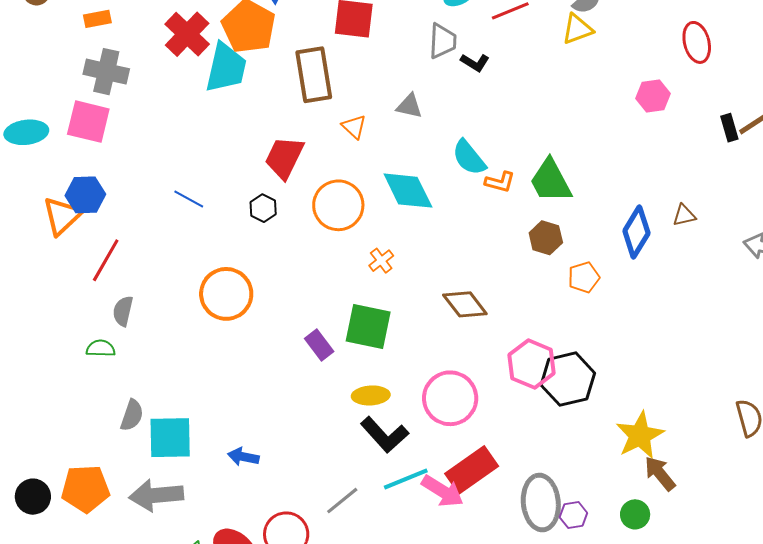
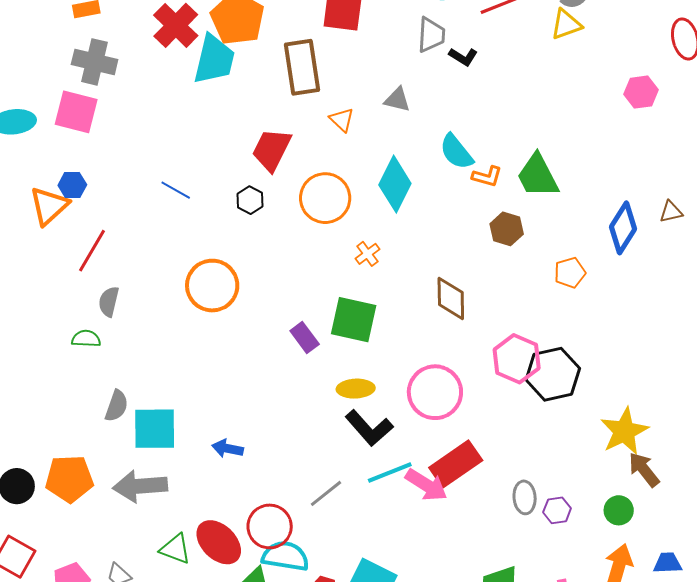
cyan diamond: (408, 191) -> (395, 184), turned 52
blue hexagon: (85, 195) -> (72, 185), size x0.7
brown hexagon: (546, 238) -> (507, 229), moved
brown diamond: (465, 304) -> (451, 299), turned 36
gray ellipse: (541, 503) -> (525, 497), size x0.6

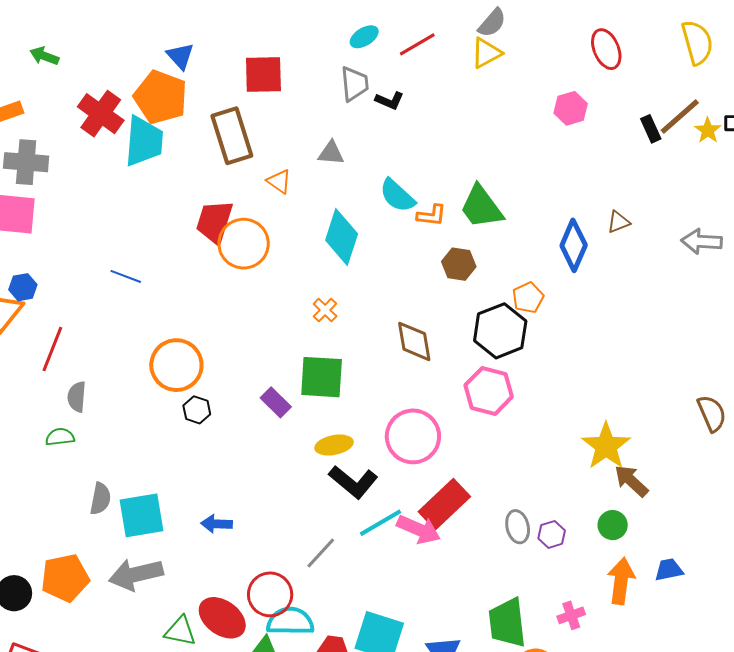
orange circle: (325, 198) -> (244, 244), moved
black hexagon: (250, 200) -> (197, 410), moved
black hexagon: (553, 374) -> (500, 331), moved

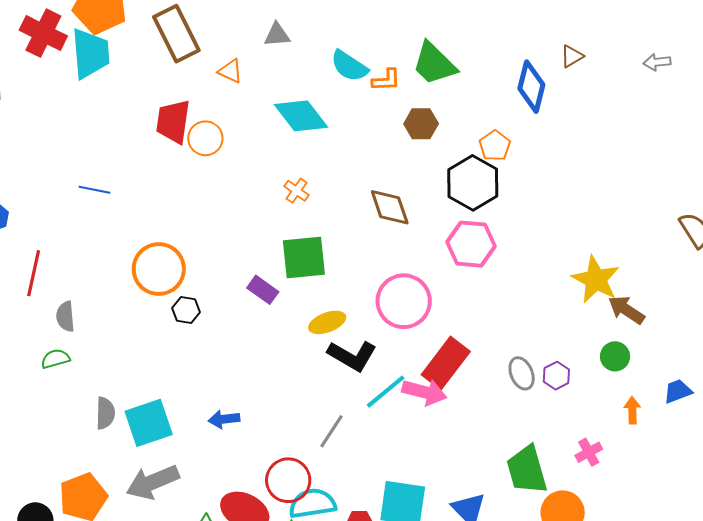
cyan diamond: (342, 237) -> (301, 116), turned -46
gray arrow: (702, 241) -> (657, 62), size x0.7
orange circle: (244, 244) -> (205, 138), size x0.7
orange arrow: (621, 581) -> (632, 410), size x0.6

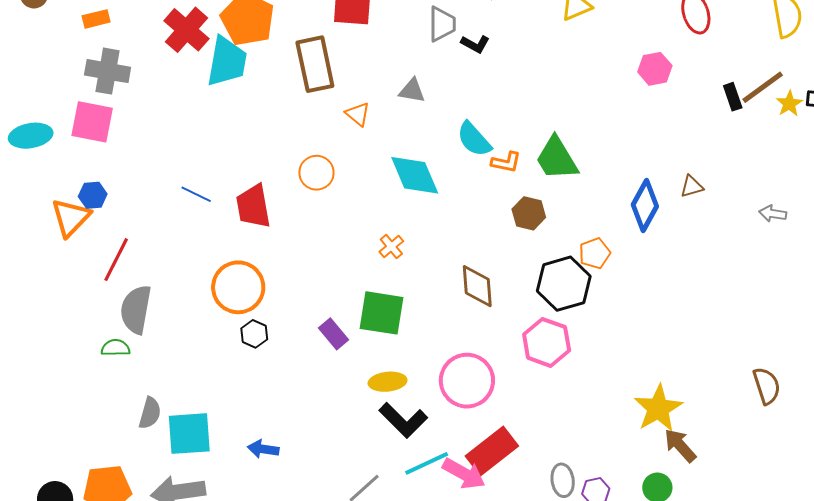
red trapezoid: (173, 121) -> (253, 206), moved, turned -33
gray semicircle: (65, 316) -> (136, 309), size x1.6

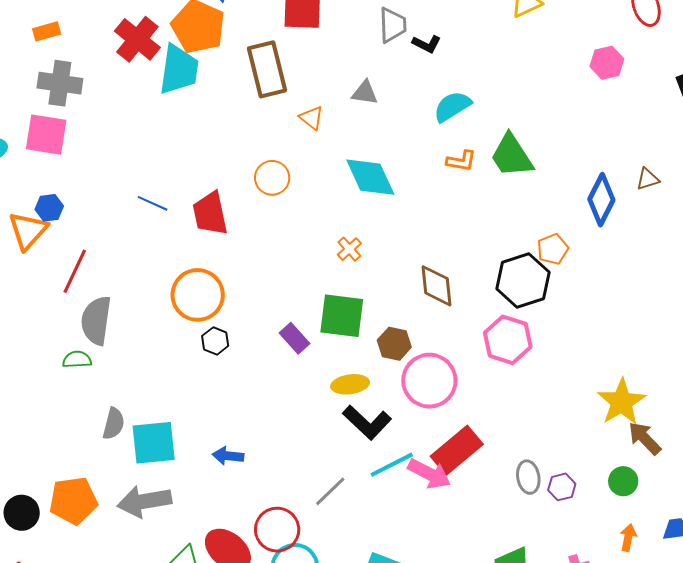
cyan semicircle: (474, 139) -> (452, 106), moved, turned 102
brown hexagon: (529, 213) -> (394, 344), moved

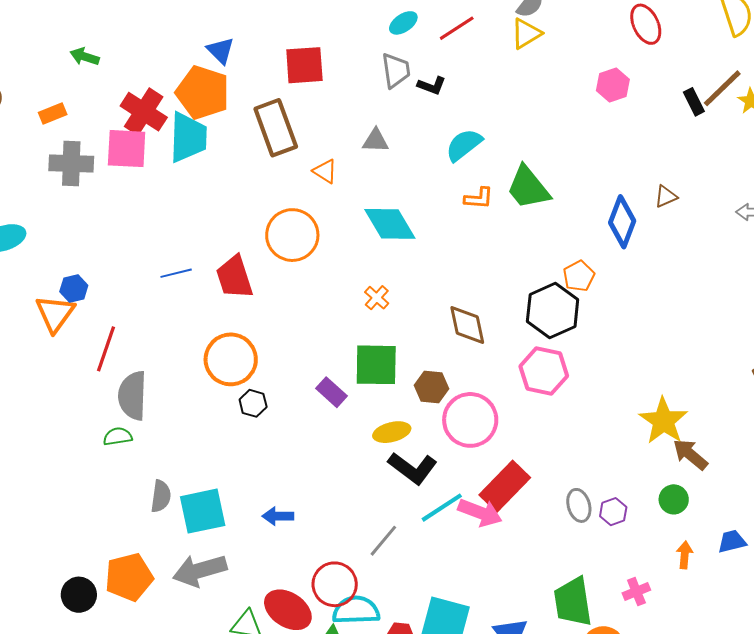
pink square: (46, 135) -> (127, 149), moved
orange circle: (272, 178) -> (292, 235), size x1.5
blue line: (153, 203) -> (176, 273), turned -32

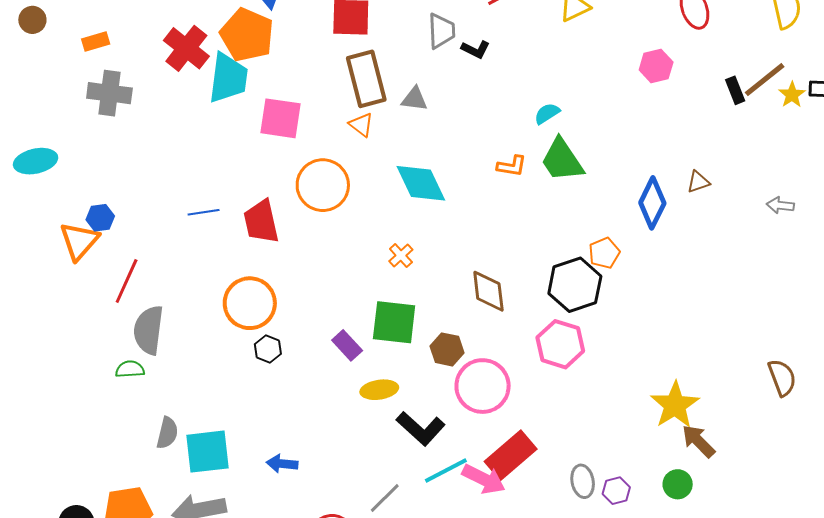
brown rectangle: (276, 128) -> (366, 79), moved
cyan semicircle: (464, 145) -> (547, 113), moved, size x0.7
pink square: (127, 149) -> (281, 118), moved
yellow ellipse: (392, 432) -> (379, 390), moved

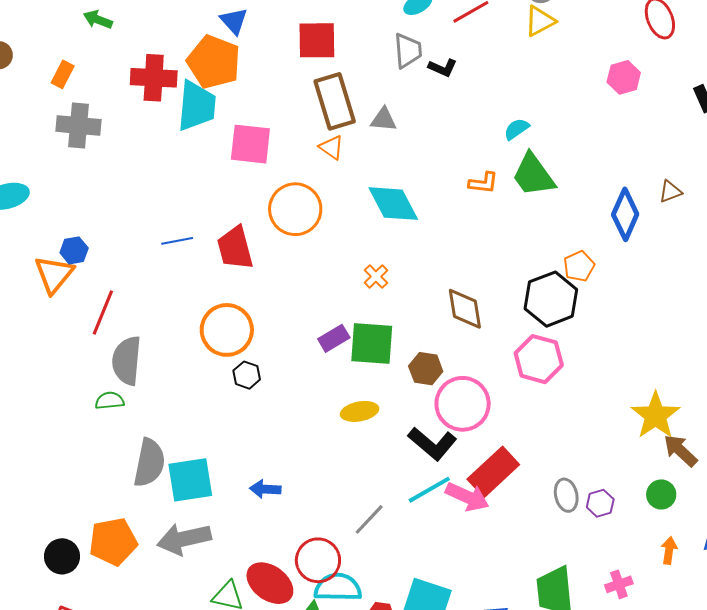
orange rectangle: (96, 42) -> (63, 74), turned -44
red cross: (186, 48) -> (154, 78), turned -33
purple rectangle: (347, 345) -> (334, 338), moved, turned -76
black L-shape: (421, 428) -> (432, 444), moved
gray semicircle: (167, 433) -> (149, 463), size x1.5

